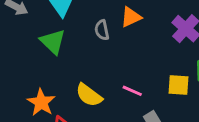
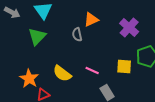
gray semicircle: (102, 30) -> (77, 34), moved
green triangle: (53, 42) -> (37, 36), turned 30

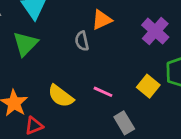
yellow square: (124, 66) -> (148, 86), turned 35

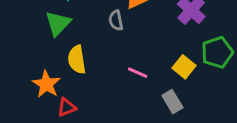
yellow semicircle: (61, 96) -> (77, 60), moved, turned 44
gray rectangle: (124, 123) -> (172, 102), moved

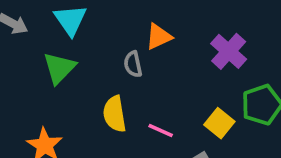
yellow semicircle: (77, 60) -> (115, 114), moved

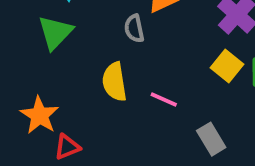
yellow square: (219, 123) -> (227, 66), moved

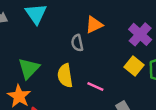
green triangle: (55, 32) -> (29, 68), moved

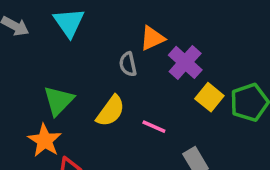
purple cross: (140, 34) -> (185, 62), moved
yellow semicircle: (65, 76) -> (111, 111), turned -135

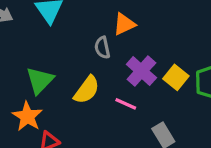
purple cross: (185, 62) -> (141, 71), moved

